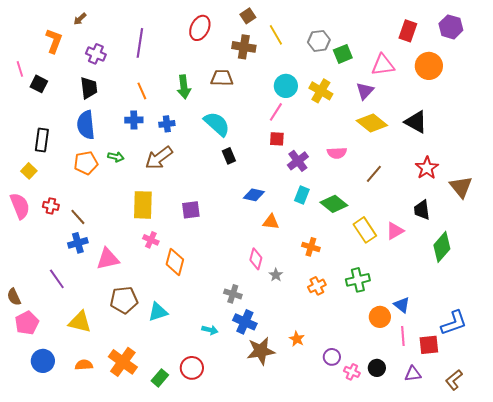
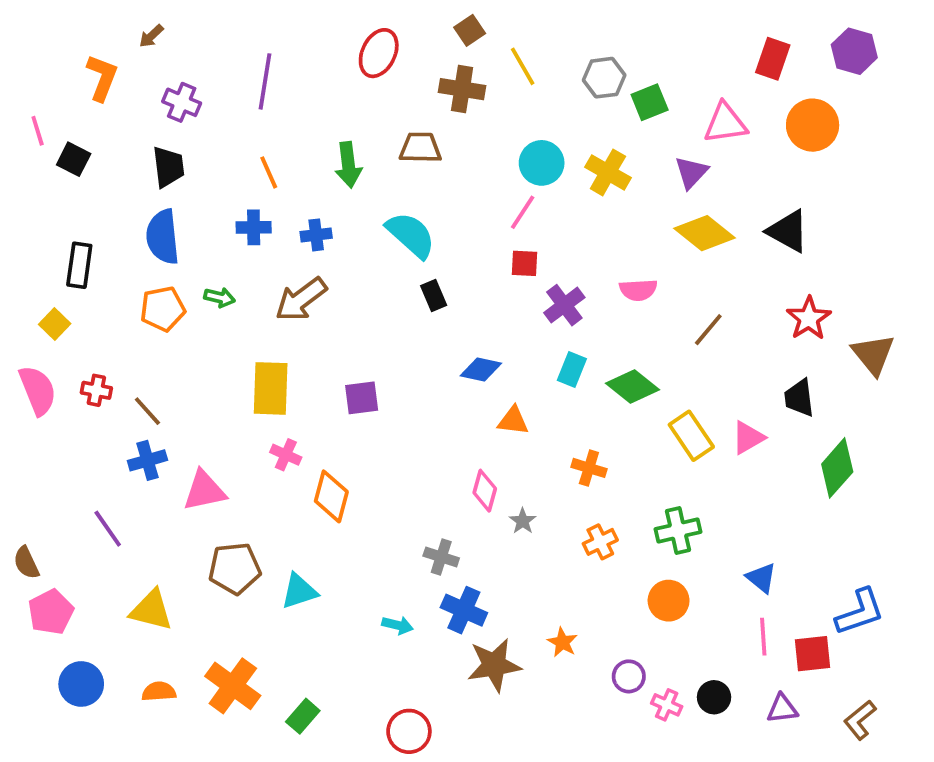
orange circle: (380, 317) -> (669, 601), moved
red circle: (192, 368) -> (409, 731), moved

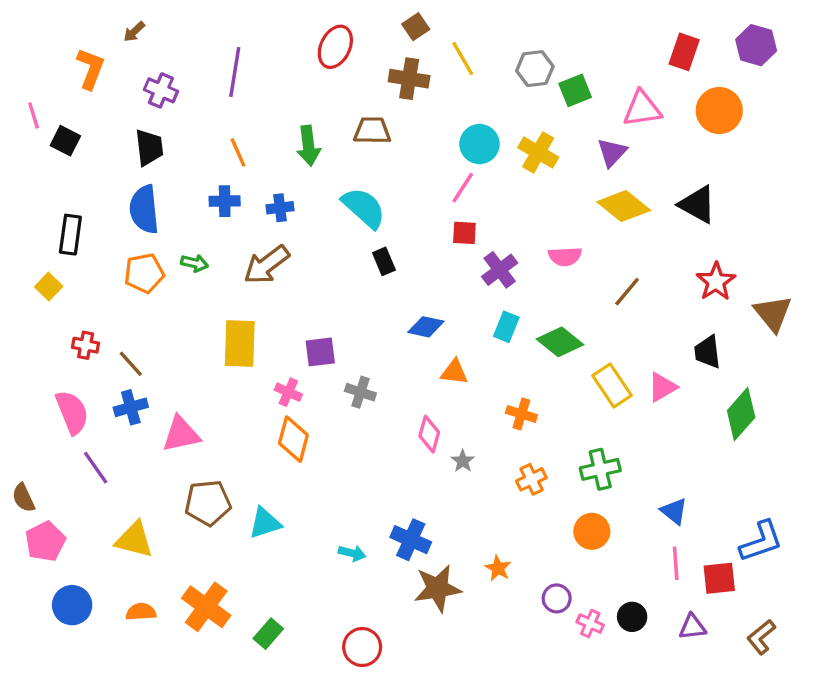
pink semicircle: (38, 390) -> (72, 412), moved
pink cross: (286, 455) -> (288, 392), moved
gray cross: (441, 557) -> (360, 392), moved

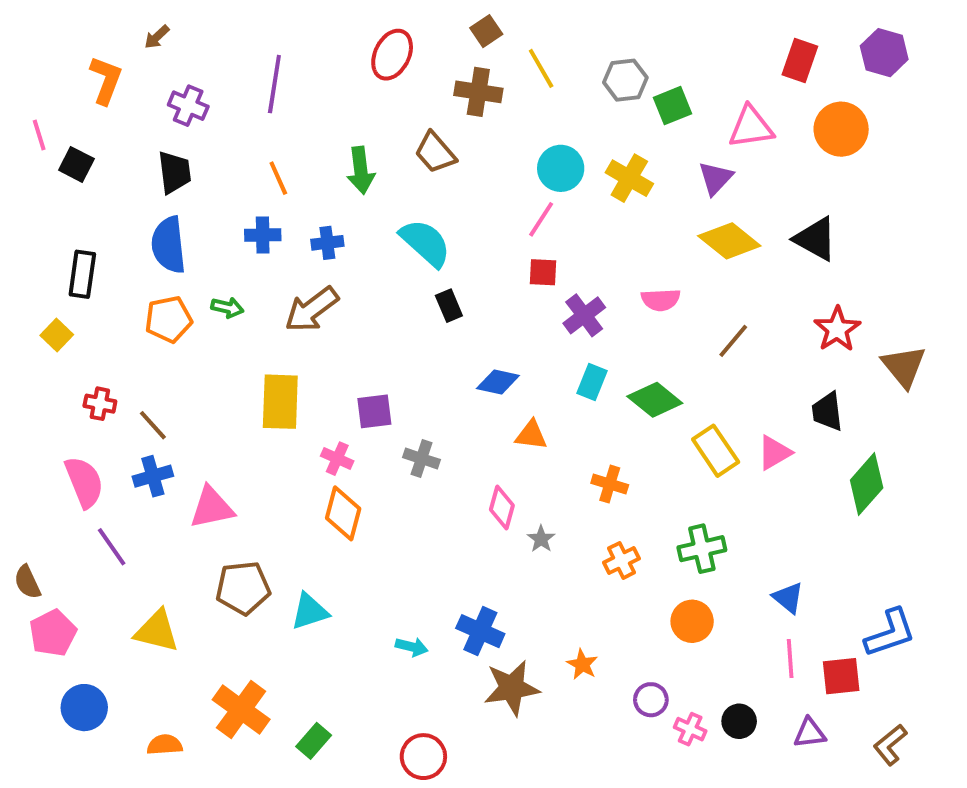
brown trapezoid: (372, 131) -> (435, 153), turned -132
orange semicircle: (141, 612) -> (165, 745), moved

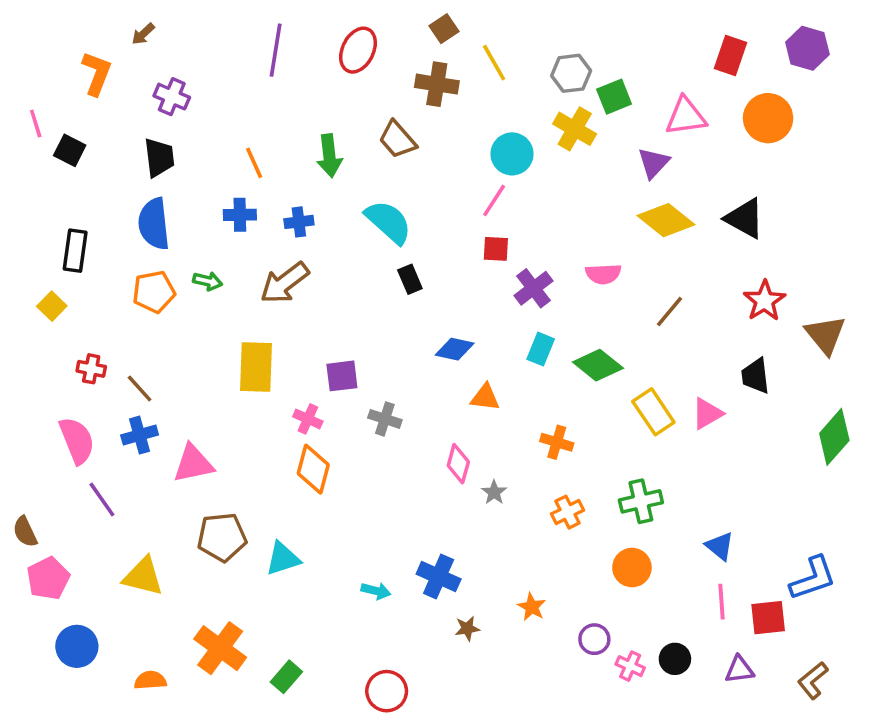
purple line: (274, 84) -> (276, 50), moved
yellow cross: (629, 178) -> (575, 129), moved
green diamond: (867, 484) -> (834, 437), moved
brown star: (512, 688) -> (467, 628), size x0.5

